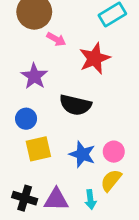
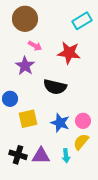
pink arrow: (56, 39) -> (35, 46), moved
red star: (95, 58) -> (69, 53), turned 30
blue circle: (26, 119) -> (10, 99), moved

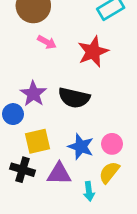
red star: (69, 53) -> (93, 52), turned -30
purple star: (25, 66) -> (33, 94), moved
black cross: (18, 155) -> (22, 170), moved
purple triangle: (41, 156) -> (59, 174), moved

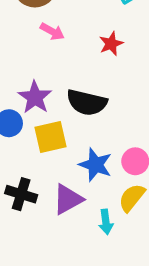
red star: (93, 52) -> (111, 44), size x0.6
yellow square: (37, 141) -> (50, 137), moved
purple triangle: (59, 174) -> (68, 199), turned -30

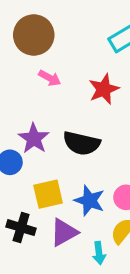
red star: (111, 44) -> (104, 89), size x1.4
yellow square: (50, 137) -> (48, 194), moved

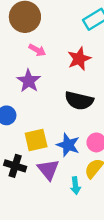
purple star: (34, 138) -> (29, 81), moved
black semicircle: (82, 143) -> (79, 101), moved
purple triangle: (64, 232) -> (48, 170), turned -40

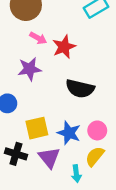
red star: (79, 59) -> (64, 47), moved
purple star: (29, 81) -> (30, 69), turned 30

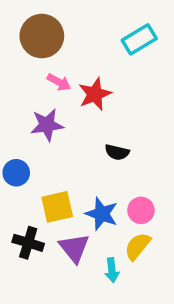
black semicircle: (80, 89) -> (117, 152), size x0.6

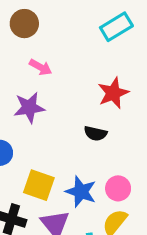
brown circle: (42, 36) -> (24, 24), size x0.7
red star: (95, 94) -> (113, 93), moved
yellow square: (57, 207) -> (39, 185), turned 32

